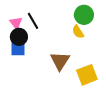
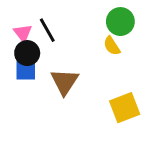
brown triangle: (60, 61) -> (64, 82), moved

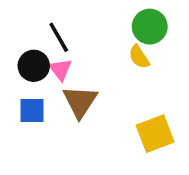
pink triangle: (23, 33) -> (60, 69), moved
blue square: (26, 70) -> (32, 110), moved

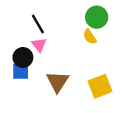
black circle: (34, 66) -> (23, 57), moved
brown triangle: (80, 101) -> (57, 82), moved

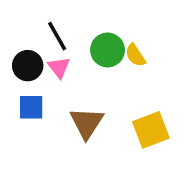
green circle: (97, 17) -> (108, 50), moved
black circle: (23, 57) -> (28, 66), moved

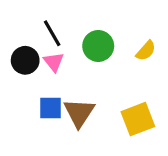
yellow semicircle: (135, 55) -> (146, 51), moved, turned -105
blue square: (31, 107) -> (51, 108), moved

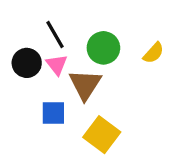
brown triangle: (79, 113) -> (85, 85), moved
yellow square: (138, 119) -> (102, 135), moved, turned -32

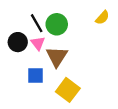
green circle: (103, 48) -> (57, 24), moved
yellow semicircle: (153, 53) -> (102, 18), moved

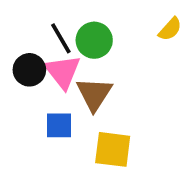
pink triangle: (38, 43) -> (63, 72), size x1.5
yellow square: (68, 90) -> (113, 149), turned -30

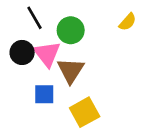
black line: (61, 38) -> (35, 18), moved
yellow square: (113, 149) -> (85, 112), turned -36

